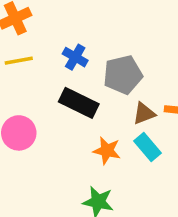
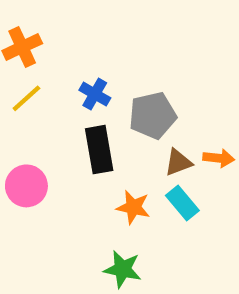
yellow line: (19, 61) -> (26, 98), turned -32
black rectangle: (79, 103) -> (99, 150), turned 54

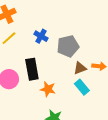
black rectangle: (99, 150) -> (32, 69), moved
orange star: (133, 207) -> (48, 89), moved

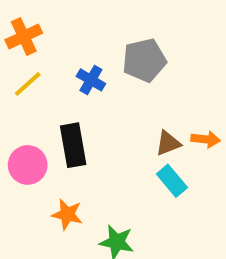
gray pentagon: (68, 46) -> (144, 60), moved
orange star: (48, 89) -> (67, 214), moved

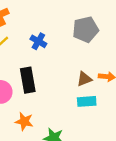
gray pentagon: (144, 60) -> (86, 29), moved
cyan rectangle: (172, 181) -> (87, 101), turned -54

